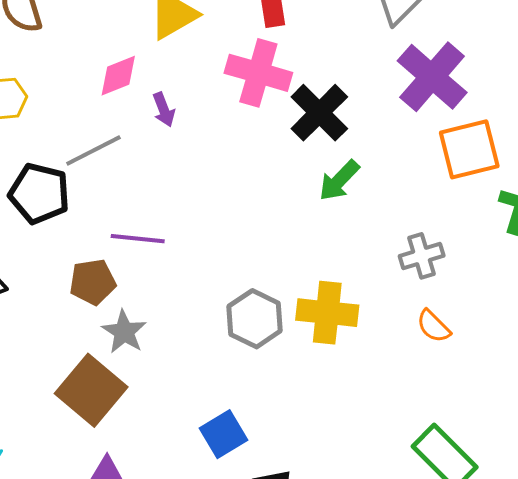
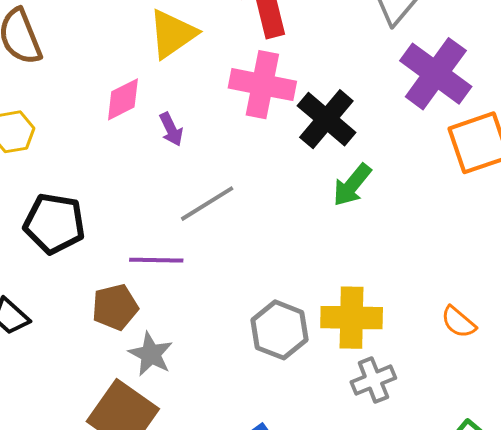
gray line: (93, 151) -> (207, 204), moved
gray cross: (422, 256) -> (373, 380), moved

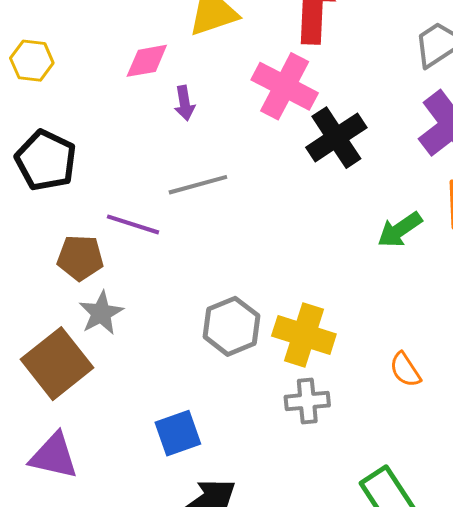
green arrow: (352, 185) -> (400, 230), moved

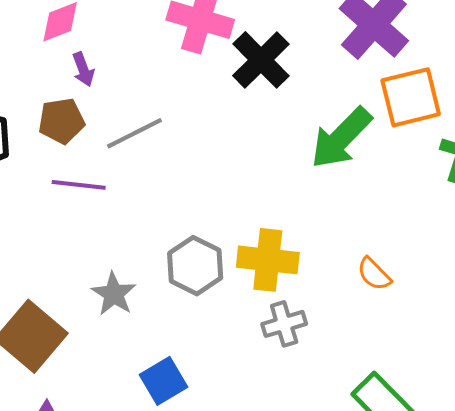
purple arrow: (185, 103) -> (83, 69), moved
green arrow: (400, 230) -> (341, 138), size x1.5
brown pentagon: (80, 258) -> (61, 121), moved
gray star: (101, 313) -> (114, 294), moved

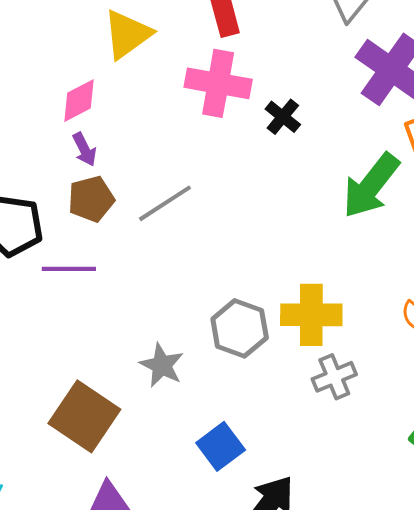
black cross: (261, 60) -> (283, 117), size x0.6
purple arrow: (83, 69) -> (84, 149), moved
purple line: (79, 185) -> (69, 269), moved

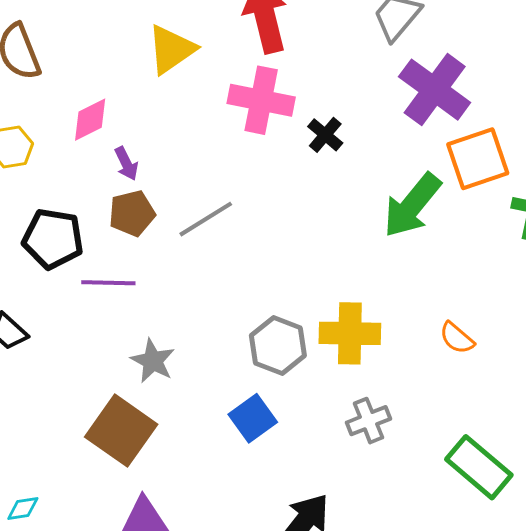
pink diamond: (79, 101) -> (90, 120), moved
gray star: (162, 365) -> (153, 361), moved
gray cross: (334, 377) -> (368, 421), moved
blue square: (221, 446) -> (253, 418), moved

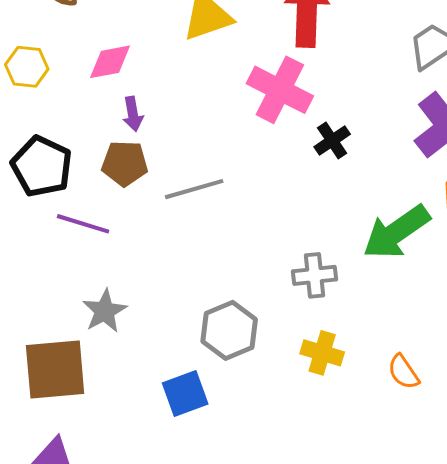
yellow cross: (350, 333) -> (322, 353), moved, size x0.7
gray cross: (368, 421) -> (315, 275), moved
brown square: (121, 431) -> (55, 369), turned 34

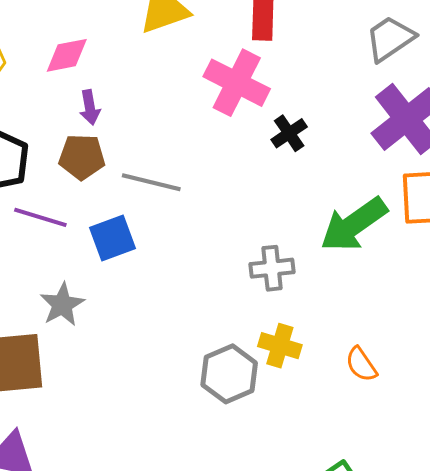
gray line: (194, 189) -> (151, 182), turned 30
gray hexagon: (229, 330) -> (229, 374), moved
blue square: (185, 393) -> (112, 238), moved

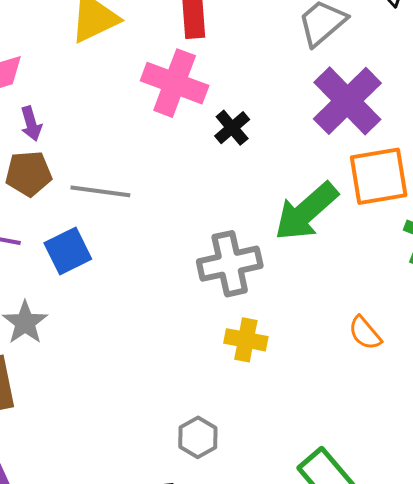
gray cross: (272, 268) -> (230, 264), size x1.4
orange semicircle: (361, 364) -> (365, 333), moved
gray hexagon: (229, 374) -> (198, 437), moved, size x0.7

